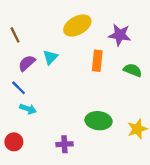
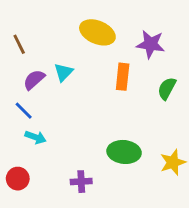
yellow ellipse: (77, 25) -> (97, 32), turned 52
green semicircle: (133, 70) -> (167, 88), turned -84

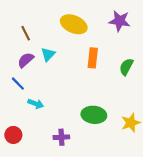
brown line: (19, 44) -> (26, 33), moved
purple star: (151, 44) -> (120, 21), moved
cyan arrow: (35, 137) -> (36, 104), moved

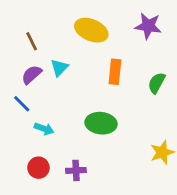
green ellipse: (94, 115) -> (101, 123), moved
red circle: (13, 135) -> (38, 168), moved

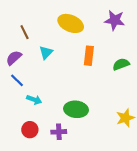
purple semicircle: (32, 75) -> (14, 58), moved
green semicircle: (157, 83) -> (121, 64), turned 42
green ellipse: (101, 123) -> (76, 109), moved

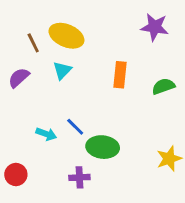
yellow ellipse: (71, 23) -> (66, 36), moved
blue line: (17, 80) -> (75, 127), moved
red circle: (30, 130) -> (16, 175), moved

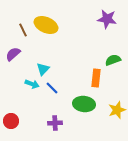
cyan triangle: (62, 70) -> (43, 69), moved
orange rectangle: (120, 75) -> (96, 78), moved
cyan arrow: (46, 134) -> (32, 84), moved
green ellipse: (103, 147) -> (84, 104), moved

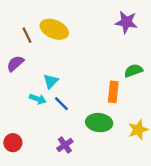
purple cross: (55, 123) -> (65, 145), turned -32

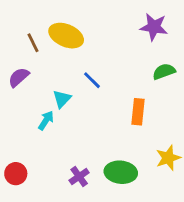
green semicircle: (133, 71) -> (164, 72), moved
cyan arrow: (38, 99) -> (46, 120), turned -77
blue line: (61, 104) -> (92, 80), moved
green ellipse: (99, 123) -> (121, 172), moved

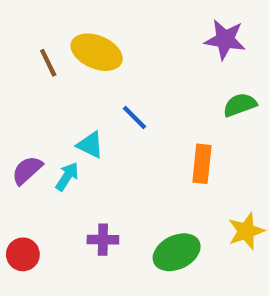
purple semicircle: (19, 77) -> (27, 170), moved
cyan triangle: (62, 99) -> (90, 145), turned -48
green ellipse: (121, 172) -> (177, 252), turned -32
purple cross: (79, 177) -> (103, 240), moved, turned 36

